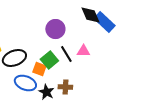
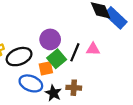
purple circle: (55, 29) -> (50, 39), moved
black line: (66, 54) -> (75, 52), turned 54
orange square: (39, 69) -> (46, 68), turned -32

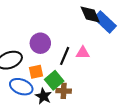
green square: (57, 59) -> (54, 80), moved

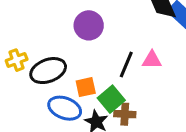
purple circle: (40, 43) -> (89, 25), moved

